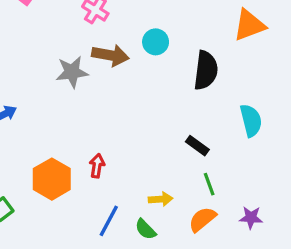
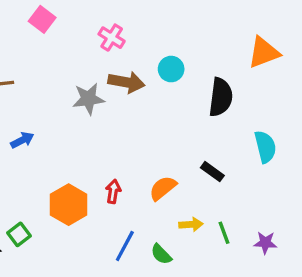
green line: (209, 184) -> (224, 233), moved
yellow arrow: (161, 199) -> (191, 224), moved
orange semicircle: (202, 219) -> (163, 188), moved

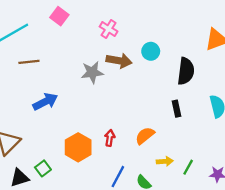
blue arrow: (22, 140) -> (45, 102), size x1.5
black rectangle: (212, 172) -> (176, 109), moved, turned 42
green line: (224, 233) -> (188, 167), turned 49

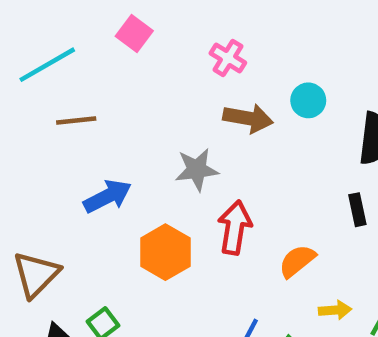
gray star: (92, 72) -> (197, 170), moved
red arrow: (110, 138) -> (235, 228), moved, size x1.6
orange hexagon: (78, 147) -> (165, 252), moved

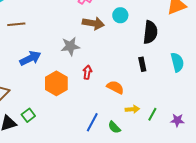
red arrow: (235, 228) -> (87, 72), size x0.6
orange semicircle: (297, 261) -> (115, 87), turned 66

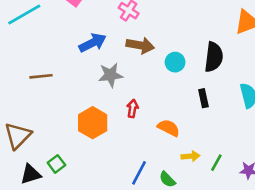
cyan circle: (120, 15) -> (175, 62), moved
brown line: (16, 24) -> (41, 76), moved
blue arrow: (30, 58) -> (93, 43), moved

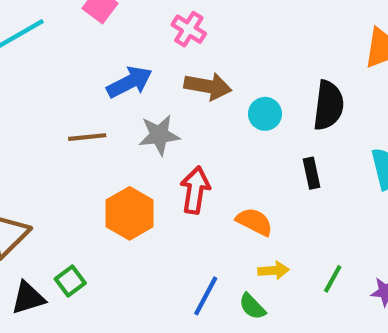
brown line: (41, 76) -> (87, 137), moved
red arrow: (133, 109) -> (195, 190), size x1.5
yellow arrow: (191, 156) -> (273, 270), moved

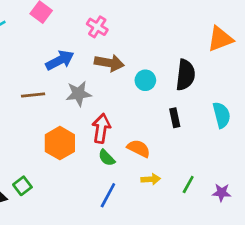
green semicircle: (252, 306) -> (107, 158), moved

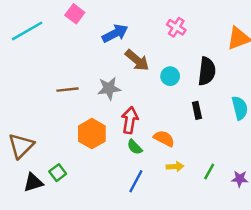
pink cross: (97, 27) -> (176, 27), moved
blue arrow: (60, 60) -> (115, 33), moved
brown arrow: (109, 63) -> (137, 60), turned 30

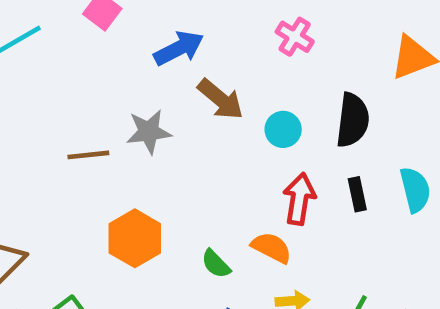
gray star: (109, 88) -> (149, 132), moved
black rectangle: (197, 110) -> (357, 194), moved
red arrow: (130, 120) -> (299, 199), moved

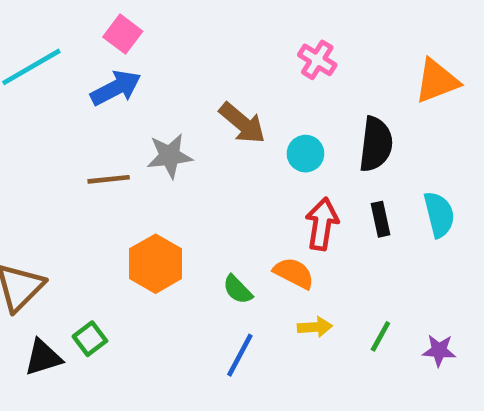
blue arrow: (179, 48) -> (116, 88), moved

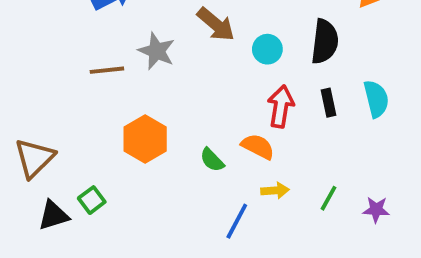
gray star: (170, 156) -> (157, 51), turned 30
blue line: (240, 355) -> (237, 221), moved

